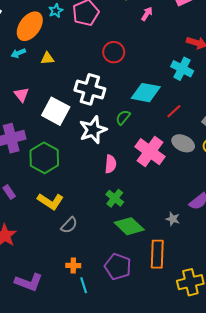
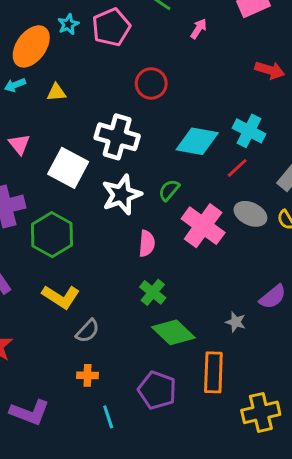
cyan cross: (182, 69) -> (249, 131), moved
green semicircle: (123, 117) -> (169, 190), moved
orange cross: (73, 266) -> (87, 375), moved

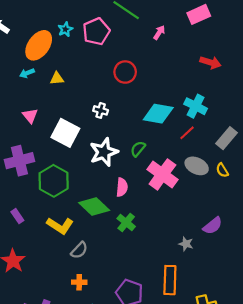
white cross: (117, 137) -> (101, 110), size x0.5
green diamond: (173, 332) -> (94, 206), moved

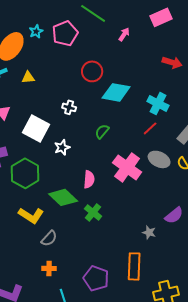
cyan diamond: (158, 114) -> (116, 92), moved
green semicircle: (138, 149) -> (102, 131), moved
white star: (104, 152) -> (62, 147), moved, size x0.6

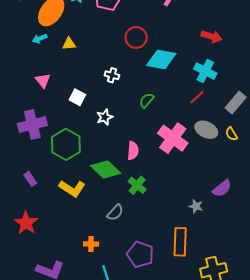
red arrow: (172, 62) -> (212, 36), moved
white square: (36, 128) -> (77, 97), size x0.6
gray semicircle: (49, 238) -> (115, 213), moved

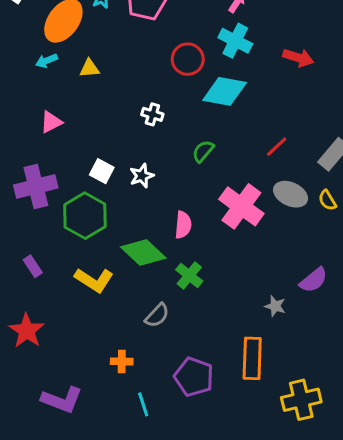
cyan cross: (205, 71) -> (235, 41), moved
pink triangle: (43, 80) -> (51, 122), turned 42
white square: (77, 97) -> (102, 171), moved

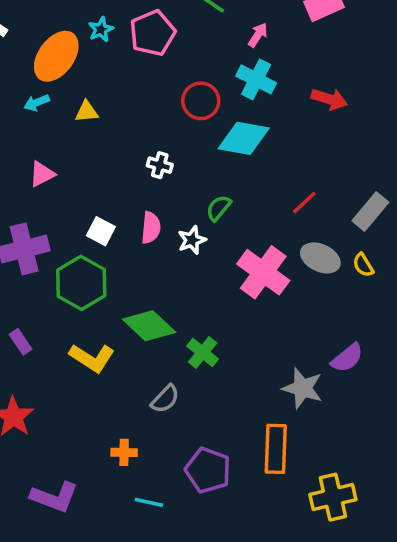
white star: (142, 176) -> (192, 240), moved
pink semicircle: (183, 225) -> (151, 228), moved
gray star: (275, 306) -> (303, 388), size x1.6
cyan line: (143, 404) -> (149, 502), turned -60

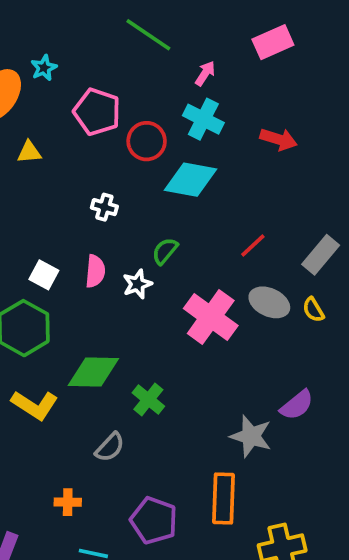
pink pentagon: (153, 33) -> (97, 112), moved, turned -30
green diamond: (149, 326) -> (93, 372), turned -42

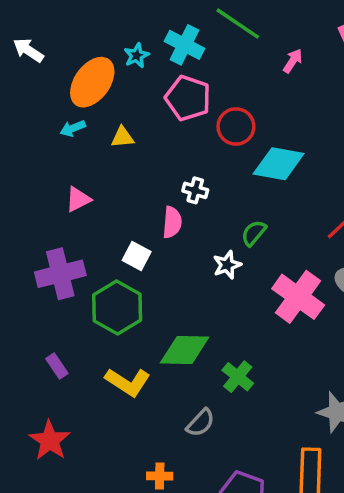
cyan cross: (203, 119) -> (185, 45), moved
pink semicircle: (95, 271) -> (172, 222), moved

